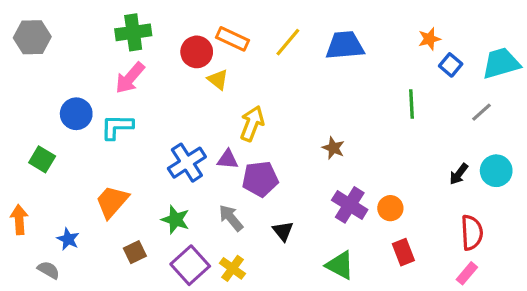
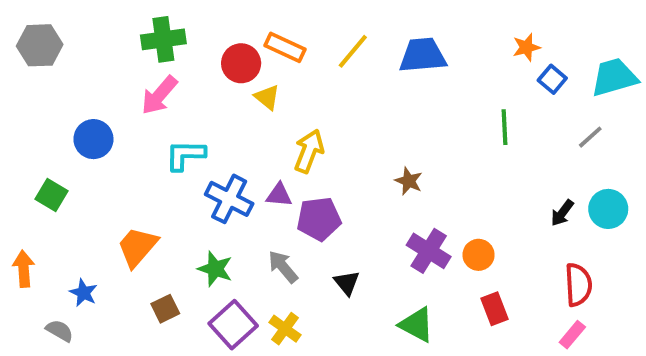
cyan L-shape: (117, 127) -> (185, 155), moved
blue cross: (187, 163) -> (229, 199), turned -30

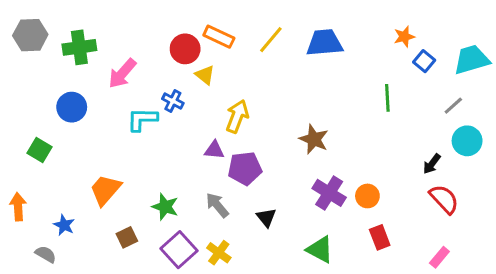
green cross: (163, 39) -> (79, 47), moved
brown star: (409, 181) -> (314, 139), size x1.4
blue cross: (229, 199) -> (173, 101), moved, size x0.6
cyan circle: (608, 209) -> (467, 141), moved
red semicircle: (578, 285) -> (444, 199), moved, turned -40

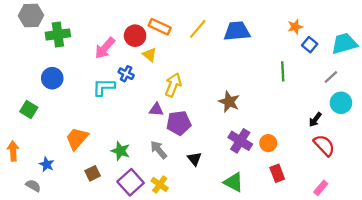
gray hexagon: (30, 35) -> (31, 16), moved
pink arrow: (122, 73) -> (105, 48), moved

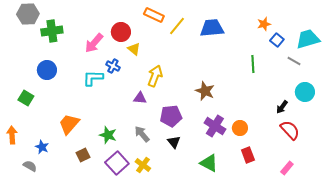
orange rectangle: (160, 27) -> (154, 15), moved
gray line: (331, 77) -> (294, 61), moved, turned 72
purple pentagon: (179, 123) -> (171, 116), moved

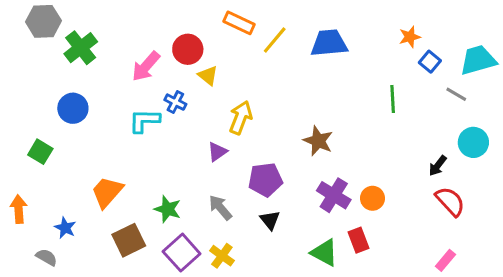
green cross: (52, 31) -> (81, 48), turned -30
purple triangle: (140, 98) -> (217, 152), turned -40
brown square: (83, 155) -> (129, 240), size x1.5
red rectangle: (248, 155) -> (359, 240), moved

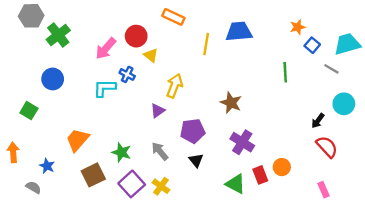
yellow line: (275, 40) -> (206, 44), moved, turned -30
orange circle: (372, 198) -> (282, 167), moved
pink rectangle: (445, 260) -> (324, 190), turned -63

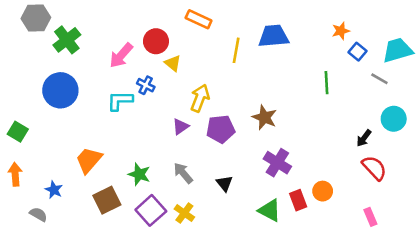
blue circle: (53, 79) -> (60, 90), size x1.4
green square: (29, 111) -> (18, 132), moved
purple pentagon: (193, 131) -> (221, 129), moved

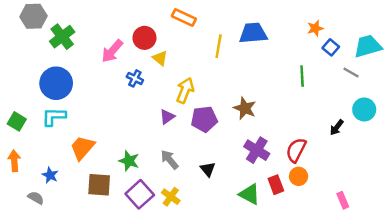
cyan L-shape: (120, 101) -> (54, 117), moved
red semicircle: (374, 168) -> (296, 150), moved, turned -110
brown square: (107, 200) -> (99, 185), turned 30

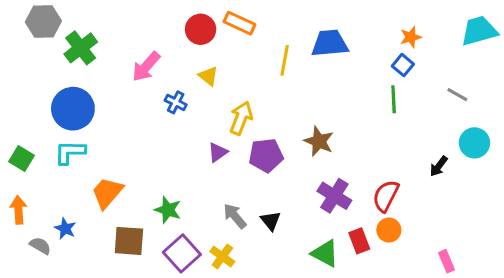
red circle: (144, 38) -> (201, 29), moved
cyan trapezoid: (368, 46) -> (479, 31), moved
blue square: (331, 47) -> (403, 65), moved
gray arrow: (170, 160) -> (235, 216), moved
gray semicircle: (36, 198) -> (40, 246), moved

